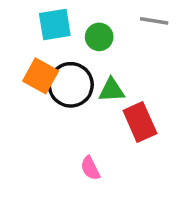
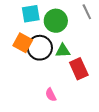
gray line: (154, 21) -> (87, 12), turned 56
green circle: (99, 37) -> (56, 21), size x1.5

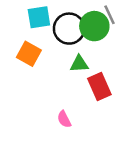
green circle: (56, 21) -> (94, 26), moved
black circle: (40, 48) -> (69, 29), moved

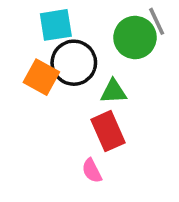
black circle: (69, 29) -> (74, 63), moved
red rectangle: (99, 87) -> (108, 131), moved

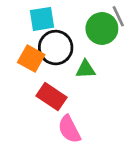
red rectangle: (108, 131) -> (52, 97), moved, turned -32
pink semicircle: (92, 171) -> (69, 129), size x1.5

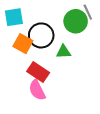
cyan square: (42, 19) -> (14, 17), moved
pink semicircle: (69, 129) -> (37, 90), moved

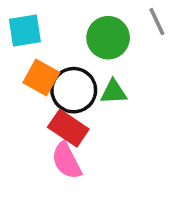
green circle: (76, 21) -> (108, 38), moved
black circle: (41, 35) -> (74, 90), moved

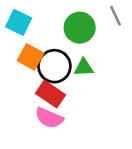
cyan square: (25, 30) -> (19, 22), turned 35
pink semicircle: (66, 161) -> (49, 118), turned -40

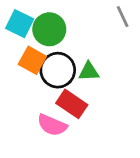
green circle: (80, 28) -> (49, 29), moved
red rectangle: (50, 94) -> (72, 104), moved

